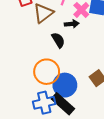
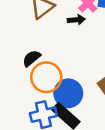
black semicircle: (58, 40) -> (32, 58), moved, turned -98

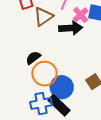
black arrow: (76, 20) -> (71, 28), size x1.6

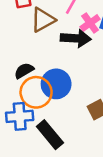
blue circle: (62, 87) -> (56, 84), moved
blue cross: (41, 104) -> (20, 116), moved

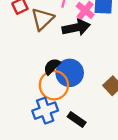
black semicircle: (24, 71) -> (52, 66), moved
black rectangle: (50, 135) -> (77, 119), size x0.7

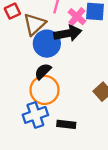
blue circle: (70, 73) -> (47, 44), moved
black rectangle: (77, 119) -> (66, 124), turned -30

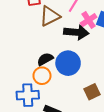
blue circle: (47, 44) -> (68, 63), moved
orange circle: (45, 90) -> (42, 76), size x0.7

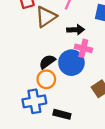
pink cross: (89, 20) -> (83, 48), moved, turned -35
black arrow: (76, 32) -> (76, 30), size x0.7

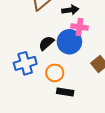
orange circle: (46, 79) -> (55, 73), moved
blue cross: (34, 101) -> (25, 63), moved

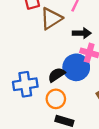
black semicircle: (46, 43) -> (57, 75), moved

